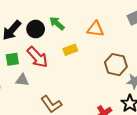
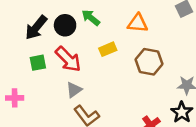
brown hexagon: (116, 65) -> (149, 62), moved
gray triangle: (22, 80) -> (74, 90), moved, turned -40

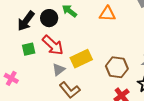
yellow rectangle: (108, 49) -> (81, 59), moved, size x1.5
brown hexagon: (149, 62) -> (117, 67), moved
pink cross: (15, 98) -> (11, 78), turned 32

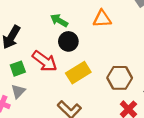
black circle: (49, 18) -> (68, 41), moved
gray triangle: (59, 70) -> (18, 91), moved

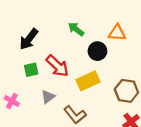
black circle: (68, 41) -> (97, 51), moved
gray triangle: (18, 91) -> (48, 97), moved

